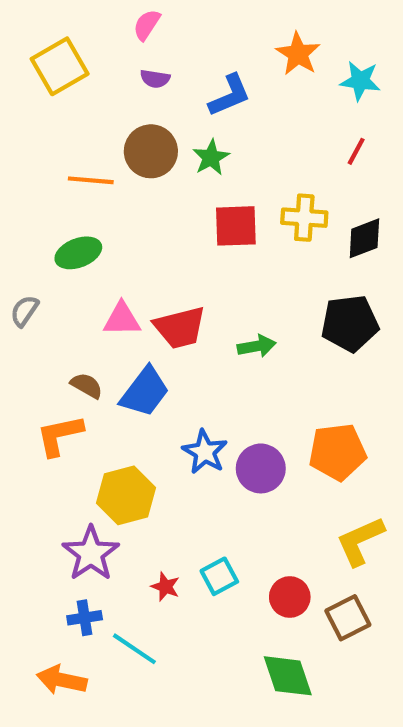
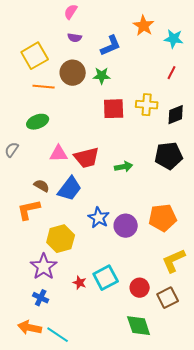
yellow square: (60, 66) -> (35, 56), moved
green star: (211, 158) -> (102, 76), turned 30
cyan square: (219, 576) -> (106, 278), size x1.4
blue cross: (85, 618) -> (41, 298), turned 35
cyan line: (134, 649) -> (58, 335), moved

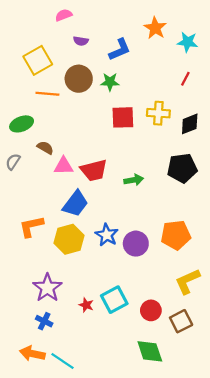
pink semicircle: (71, 12) -> (64, 15), moved, turned 35
green ellipse: (38, 122) -> (22, 124), moved
brown semicircle: (42, 186) -> (45, 148), moved
yellow hexagon: (61, 239) -> (69, 239), moved

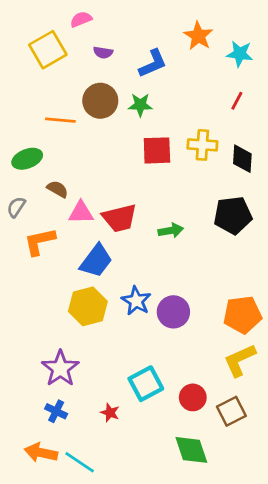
yellow square: (38, 60) -> (48, 50), moved
black diamond: (190, 124) -> (242, 159), turned -65
orange L-shape: (31, 226) -> (40, 242), moved
orange pentagon: (176, 235) -> (242, 315), moved
red star: (86, 305) -> (110, 413), moved

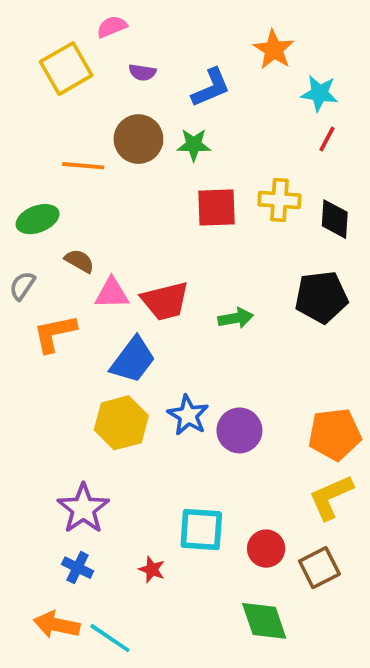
cyan star: (240, 54) -> (319, 93), moved
cyan square: (146, 384) -> (201, 529), turned 32

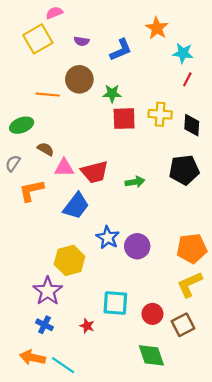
pink semicircle: (112, 27) -> (54, 13), moved
green star: (194, 145) -> (112, 94), moved
yellow hexagon: (121, 423) -> (70, 260), moved

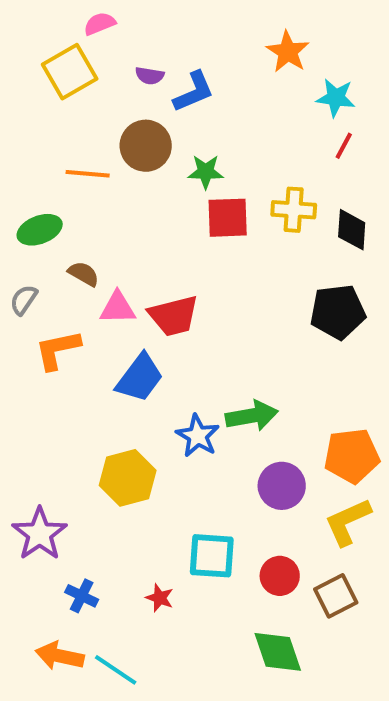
blue L-shape: (121, 50) -> (194, 92), moved
green arrow: (135, 182) -> (252, 416), moved, size x1.4
purple circle: (137, 246) -> (282, 486), moved
purple star: (48, 291) -> (40, 534), moved

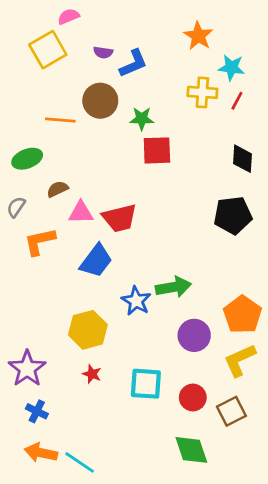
yellow cross: (294, 210) -> (202, 92), moved
brown semicircle: (84, 274) -> (57, 189), turned -55
orange pentagon: (352, 456) -> (242, 315), turned -30
blue cross: (82, 596) -> (37, 411), moved
red star: (160, 598) -> (92, 374), moved

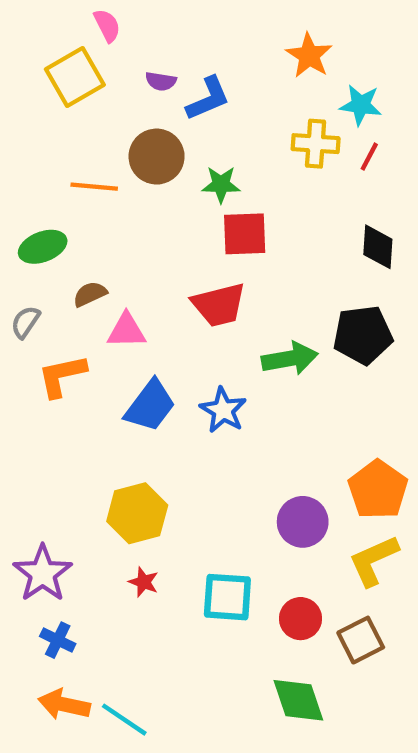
pink semicircle: (69, 16) -> (107, 25), turned 85
red trapezoid: (120, 218) -> (219, 305), moved
green arrow: (173, 287) -> (290, 359), moved
blue star: (136, 301) -> (223, 410), moved

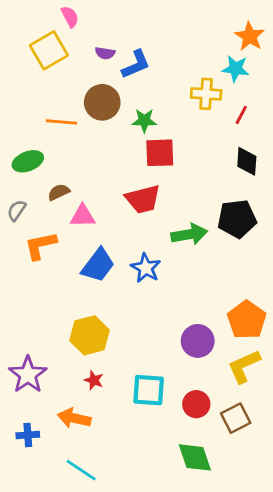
orange star: (309, 56) -> (250, 36), moved
red line: (369, 157) -> (241, 115), moved
blue cross: (58, 640) -> (28, 435), moved, turned -30
orange arrow: (64, 705) -> (74, 418), moved

